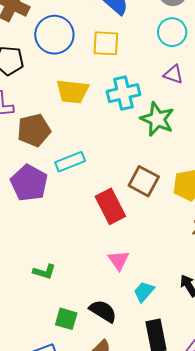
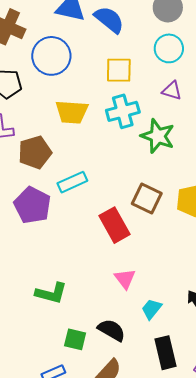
yellow square: (106, 43) -> (119, 70), moved
green L-shape: (44, 272) -> (51, 293), size x1.4

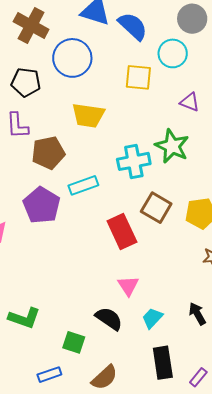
cyan circle: (169, 48) -> (173, 53), moved
cyan cross: (123, 111) -> (134, 161), moved
green L-shape: (51, 293) -> (24, 318), moved
black semicircle: (112, 330) -> (109, 319), moved

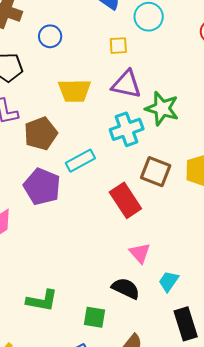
blue circle: (72, 58) -> (50, 36), size x0.6
yellow square: (138, 77) -> (118, 46), size x0.7
purple triangle: (190, 102) -> (126, 84), moved, size x1.5

